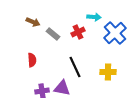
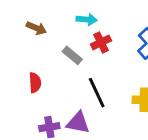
cyan arrow: (94, 17) -> (87, 19), moved
gray rectangle: (53, 34) -> (72, 55), moved

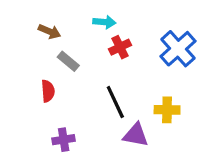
gray rectangle: (72, 55) -> (68, 61), moved
purple triangle: (78, 123) -> (136, 135), moved

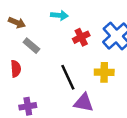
red cross: (120, 47) -> (81, 37), moved
yellow cross: (167, 110) -> (104, 72), moved

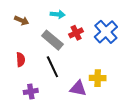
gray rectangle: (31, 46) -> (52, 40), moved, size x1.5
yellow cross: (104, 72) -> (98, 78), moved
black line: (68, 77) -> (52, 67), moved

